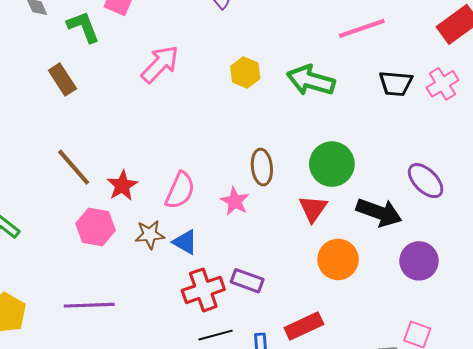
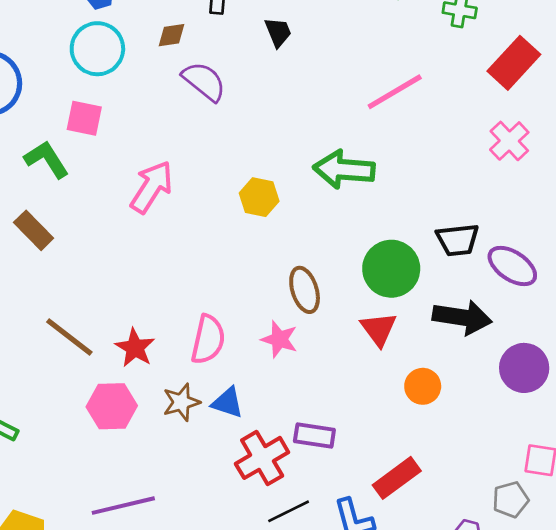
yellow hexagon: (245, 72) -> (259, 197), moved
black trapezoid: (396, 83) -> (458, 240), moved
orange circle: (338, 259) -> (423, 386), size x0.7

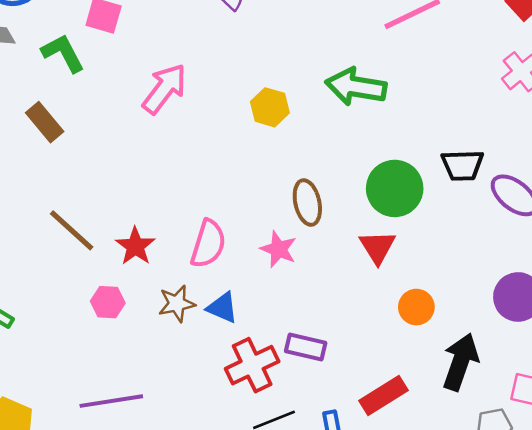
black arrow: (462, 317) -> (460, 362), moved, turned -84
pink hexagon: (112, 406) -> (108, 302), size x0.7

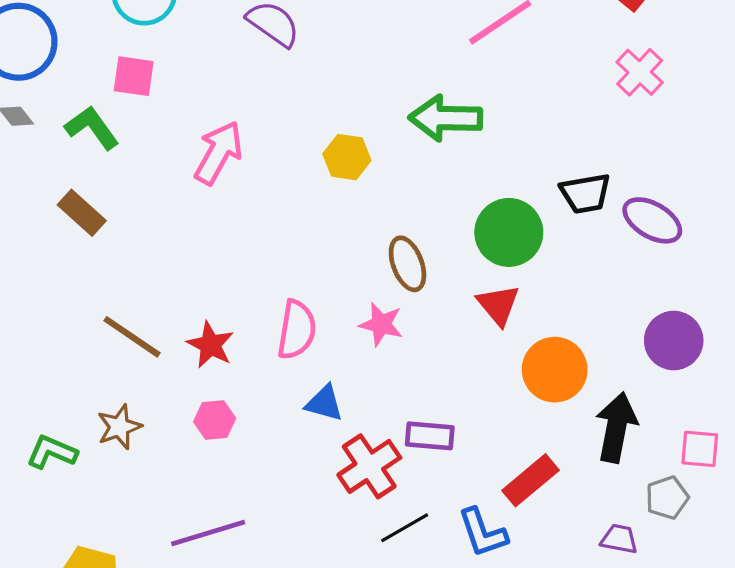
pink hexagon: (108, 302) -> (215, 420), moved
brown star: (177, 304) -> (119, 427), moved
orange circle: (416, 307) -> (555, 370), size x1.5

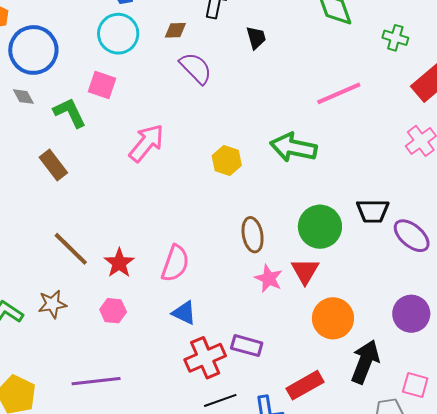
pink star: (381, 324) -> (269, 278), moved

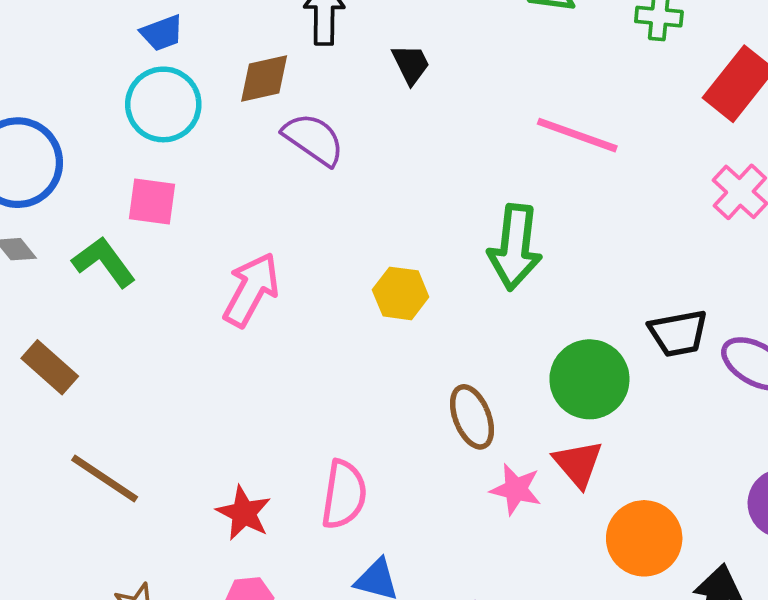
brown diamond: (175, 30) -> (264, 79), size x1.4
pink line: (339, 93) -> (577, 135), turned 54
green arrow: (293, 147) -> (515, 247), turned -84
brown rectangle: (53, 165) -> (50, 367), moved
brown line: (71, 249) -> (105, 478), moved

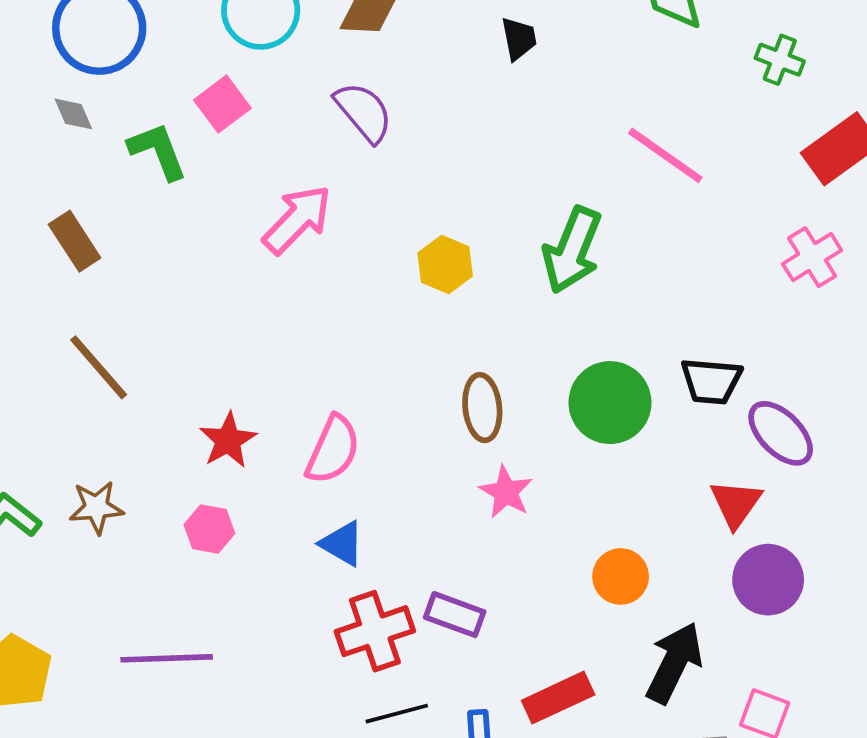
purple semicircle: (313, 139) -> (364, 112), moved
pink square: (152, 202) -> (222, 104), turned 30
red triangle: (578, 464) -> (736, 504), moved
orange circle: (644, 538) -> (621, 576), size x0.7

